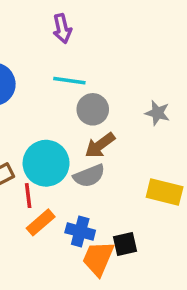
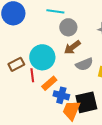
gray semicircle: (89, 176) -> (84, 64), moved
orange rectangle: (41, 222) -> (49, 83), moved
black square: (125, 244) -> (86, 102), size x1.6

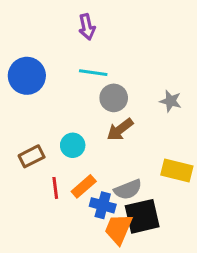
cyan circle: (42, 57) -> (73, 145), size x0.6
gray semicircle: (84, 64) -> (128, 190), moved
red line: (32, 75) -> (55, 188), moved

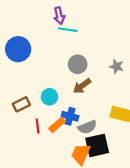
cyan line: (93, 73) -> (68, 30), moved
blue cross: (103, 205) -> (70, 116), moved

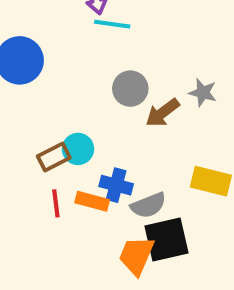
brown arrow: (82, 86) -> (163, 113), moved
brown rectangle: (21, 104) -> (54, 157), moved
orange rectangle: (57, 125) -> (92, 201), turned 56

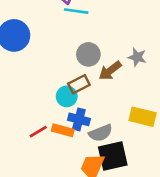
cyan circle: (78, 149) -> (67, 96), moved
brown rectangle: (54, 157) -> (79, 84), moved
red line: (56, 203) -> (38, 132), turned 66

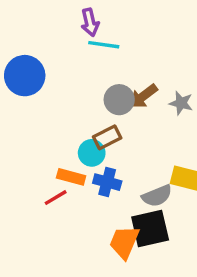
brown arrow: (110, 71) -> (143, 96), moved
orange rectangle: (63, 130) -> (71, 177), moved
gray semicircle: (101, 133) -> (157, 196), moved

